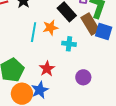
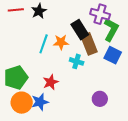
brown rectangle: (90, 24) -> (89, 44), moved
purple circle: (83, 77) -> (100, 99), moved

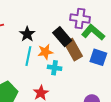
black star: (39, 11) -> (27, 34), moved
green L-shape: (111, 30) -> (93, 32), turned -70
cyan cross: (77, 61) -> (55, 68), moved

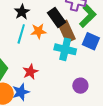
green L-shape: (93, 32) -> (88, 16), turned 90
cyan cross: (55, 68) -> (65, 49), moved, size x1.5

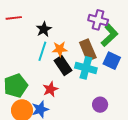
black rectangle: (57, 18) -> (63, 65), moved

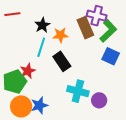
orange star: (60, 49) -> (61, 35), moved
brown rectangle: (88, 50) -> (85, 28), moved
cyan cross: (86, 68) -> (78, 91), moved
red star: (50, 89) -> (28, 71), moved

